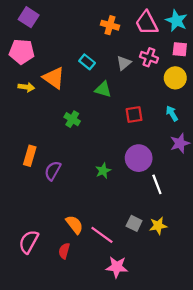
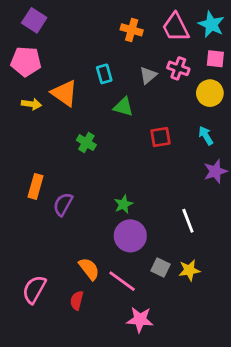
cyan rectangle: (87, 62) -> (104, 74), turned 35
purple circle: (139, 158) -> (130, 236), moved

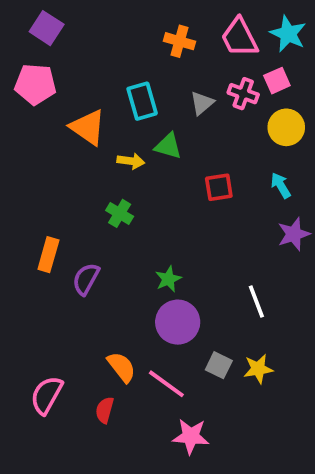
pink square: (215, 59) -> (277, 81), moved, turned -30
cyan rectangle: (104, 74) -> (142, 101), size x1.4
yellow arrow: (31, 104) -> (131, 161), moved
green cross: (86, 143) -> (120, 213), moved

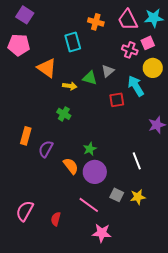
cyan star: (288, 34) -> (154, 18), turned -30
cyan rectangle: (142, 101) -> (73, 42), moved
gray triangle: (202, 103) -> (108, 71), moved
cyan arrow: (281, 185) -> (136, 86), moved, size x1.5
orange semicircle: (121, 367) -> (71, 166), moved

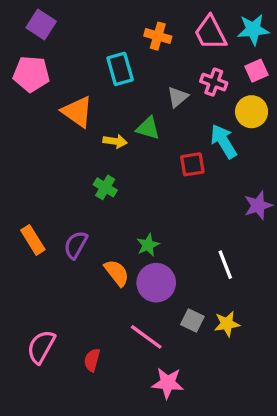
pink square: (148, 43) -> (256, 71), moved
gray triangle: (108, 71) -> (178, 97), moved
orange rectangle: (26, 136) -> (33, 240), moved, turned -48

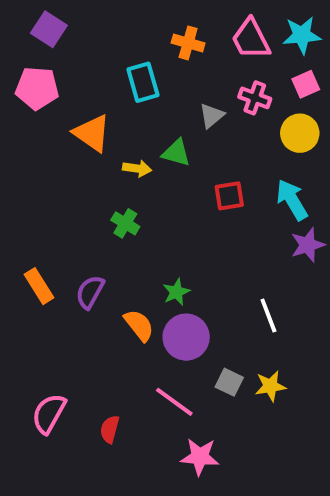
cyan arrow: (224, 141) -> (292, 200), moved

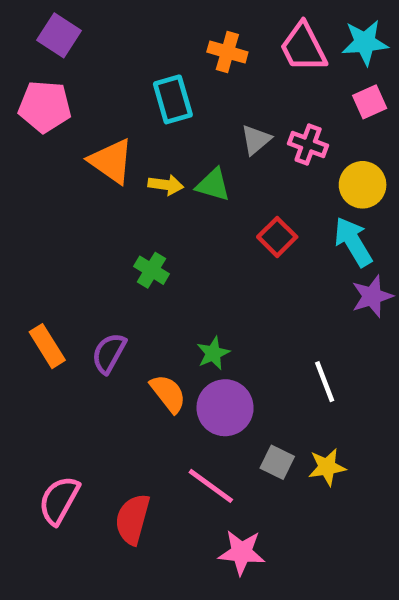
pink cross: (255, 98) -> (308, 145), moved
yellow circle: (300, 133) -> (363, 185), moved
yellow arrow: (137, 168) -> (166, 185), moved
red square: (229, 196) -> (277, 237), turned -36
red semicircle: (110, 429) -> (133, 519), size x1.5

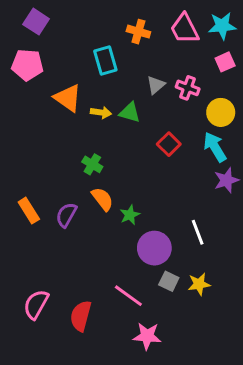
orange semicircle: (168, 394) -> (102, 199), moved
purple circle: (225, 408) -> (154, 248), moved

